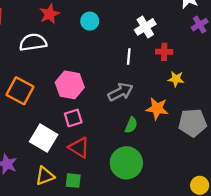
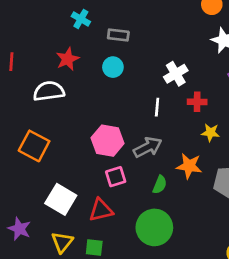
pink hexagon: (70, 85) -> (108, 141), moved
pink square: (73, 118) -> (116, 177), moved
red triangle: (79, 148) -> (101, 210), turned -45
yellow triangle: (45, 176) -> (62, 242), turned -30

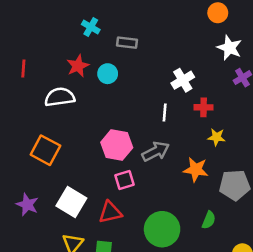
cyan circle: (113, 67) -> (108, 74), moved
green semicircle: (160, 185) -> (209, 220), moved
purple star: (19, 229) -> (27, 205), moved

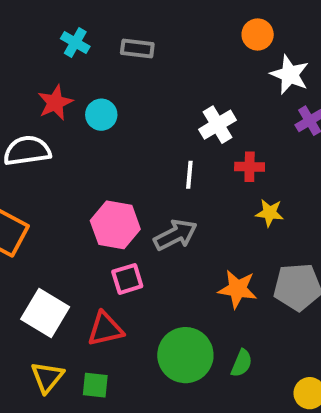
orange circle: (218, 13) -> (258, 34), moved
gray rectangle: (127, 43) -> (137, 49), moved
orange star: (196, 170) -> (238, 289), moved
green semicircle: (209, 220) -> (242, 363), moved

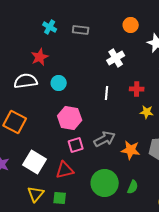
orange circle: (258, 34) -> (131, 25), moved
cyan circle: (101, 115) -> (59, 83), moved
white cross: (217, 125) -> (116, 58), moved
gray arrow: (175, 235) -> (105, 139), moved

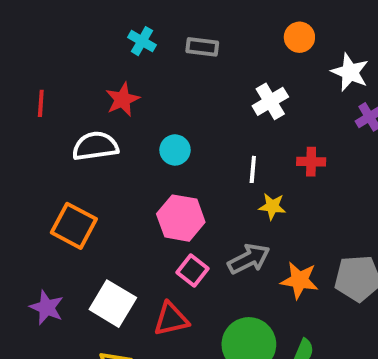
cyan circle: (59, 83) -> (175, 150), moved
yellow star: (147, 112) -> (272, 206), moved
pink square: (76, 145) -> (192, 271), turned -35

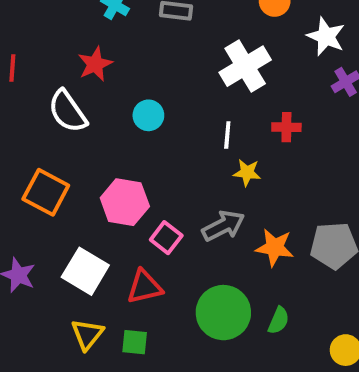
white cross: (270, 101) -> (245, 66), size x1.4
white semicircle: (95, 146) -> (68, 111), turned -117
pink hexagon: (181, 218) -> (125, 202), moved

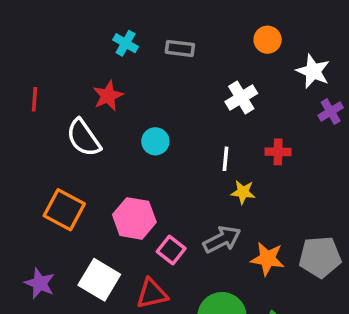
white cross: (245, 66) -> (241, 98), size x0.7

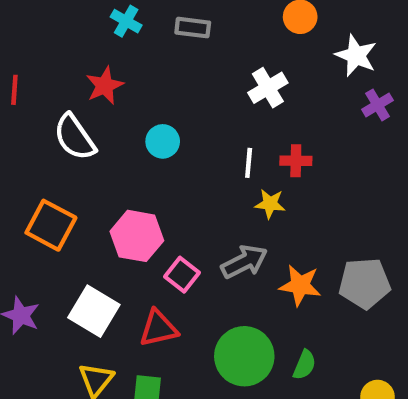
red cross: (278, 152) -> (296, 161), moved

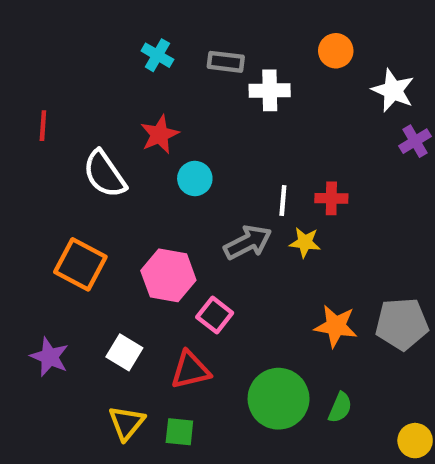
red star: (105, 86) -> (160, 134), moved
white cross: (268, 88) -> (270, 90), moved, turned 30
gray arrow: (244, 262) -> (248, 242), moved
white square: (94, 311) -> (124, 352), size x0.7

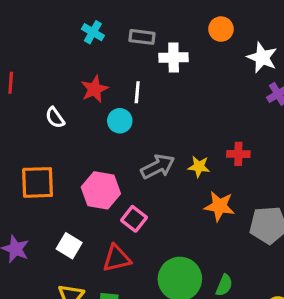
white semicircle: (105, 174) -> (55, 118), size x0.6
red cross: (331, 198) -> (238, 154), moved
white line: (283, 201) -> (137, 92), moved
orange square: (80, 264) -> (38, 182), turned -30
orange star: (336, 326) -> (219, 206), moved

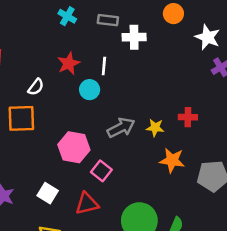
white semicircle: (55, 118) -> (36, 87), turned -108
orange square: (38, 182) -> (21, 118), moved

